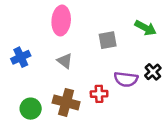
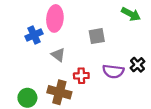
green arrow: (146, 28) -> (131, 14), moved
blue cross: (21, 57) -> (34, 35), moved
red cross: (99, 94) -> (81, 76), moved

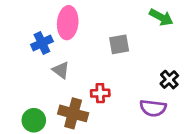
gray triangle: (58, 55) -> (61, 70), moved
purple semicircle: (113, 71) -> (153, 108), moved

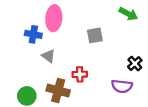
blue cross: (42, 43) -> (33, 34), turned 35

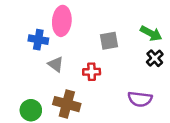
green arrow: (128, 14) -> (151, 33), moved
black cross: (135, 64) -> (155, 58), moved
red cross: (80, 74) -> (92, 72), moved

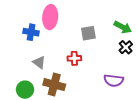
gray triangle: (56, 64) -> (39, 62), moved

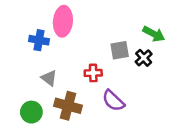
gray square: (88, 33) -> (120, 50), moved
black cross: (126, 47) -> (144, 58), moved
purple semicircle: (114, 80) -> (113, 101), moved, turned 36

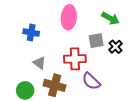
pink ellipse: (63, 21) -> (69, 17), moved
green arrow: (154, 34) -> (110, 18), moved
red cross: (93, 73) -> (75, 59), size x1.5

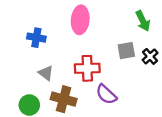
green arrow: (110, 18) -> (143, 21), moved, turned 36
gray square: (96, 41) -> (126, 51), moved
black cross: (116, 47) -> (150, 56), moved

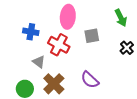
gray square: (126, 51) -> (92, 36), moved
red cross: (87, 68) -> (59, 45), moved, turned 30
brown cross: (64, 99) -> (54, 84), turned 30

